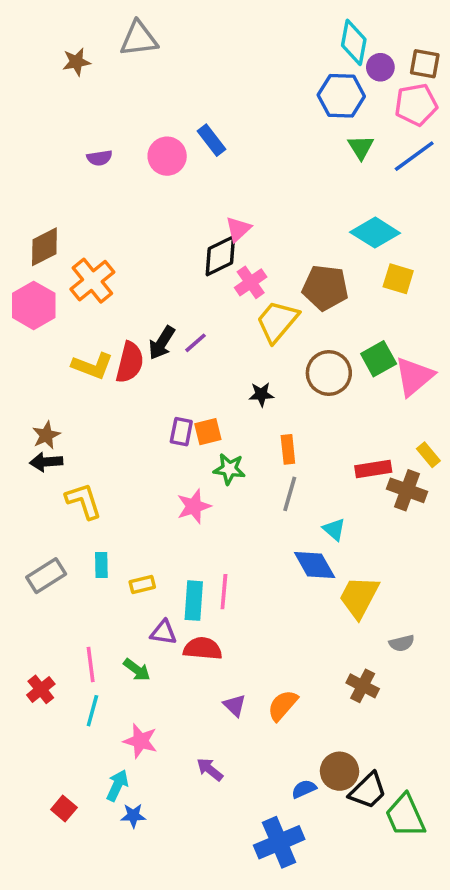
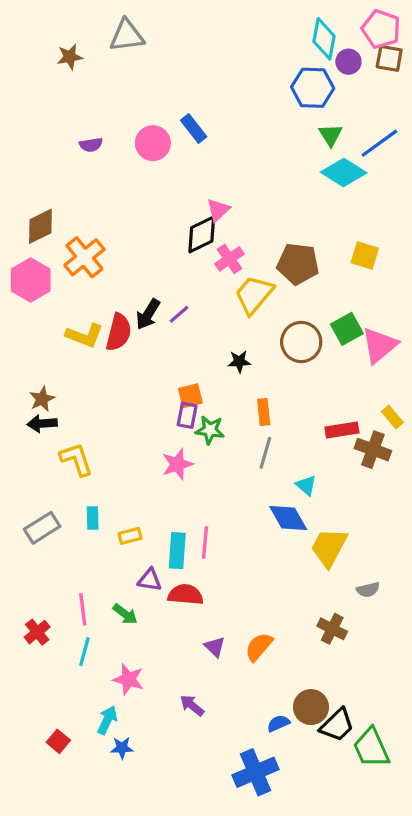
pink pentagon: (416, 105) -> (381, 29), moved, turned 30
cyan diamond: (375, 233) -> (344, 172), moved
purple rectangle: (181, 432) -> (187, 415), moved

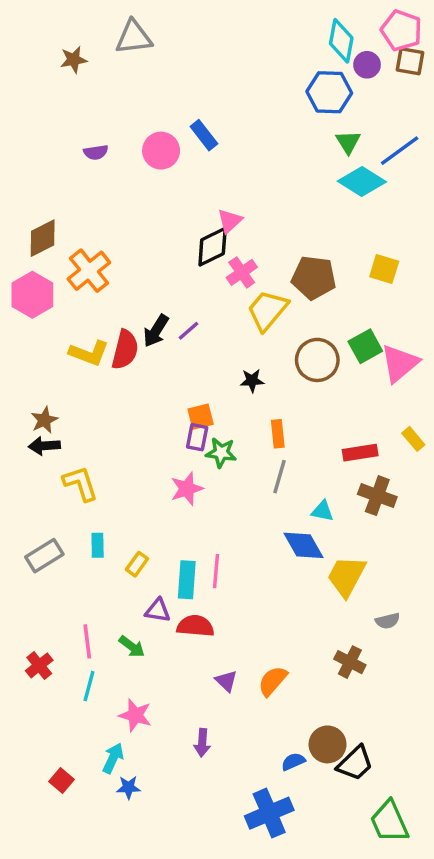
brown cross: (373, 450) -> (377, 496), moved
cyan triangle: (306, 485) -> (322, 511), turned -30
yellow rectangle: (130, 536) -> (137, 564), turned -40
purple arrow: (192, 705) -> (202, 743), turned -125
green trapezoid: (371, 748) -> (389, 822), moved

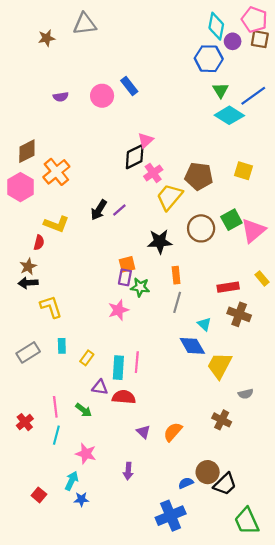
red semicircle: (125, 350) -> (39, 243), moved, size x0.6
black star: (252, 381) -> (160, 241), size x1.6
cyan triangle: (322, 511) -> (204, 324), turned 32

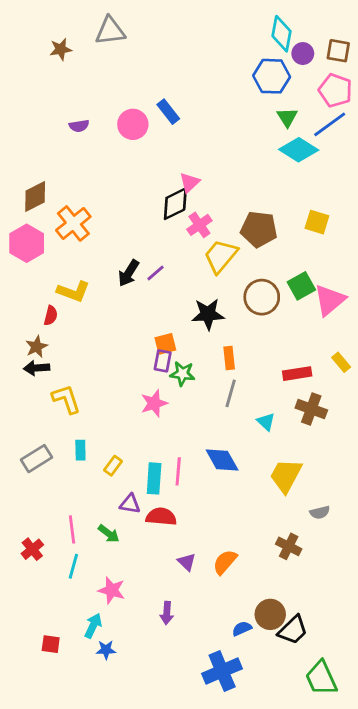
pink pentagon: (254, 20) -> (335, 90), moved
blue diamond: (192, 346) -> (222, 460), moved
red square: (39, 495) -> (51, 644), turned -32

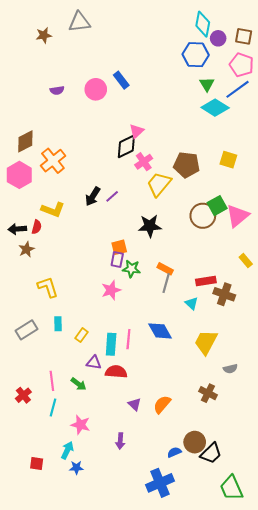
brown circle: (262, 297) -> (203, 216), moved
orange rectangle: (229, 358) -> (165, 269), moved, turned -56
black arrow: (37, 368) -> (17, 229), moved
red rectangle: (297, 374) -> (206, 281), moved

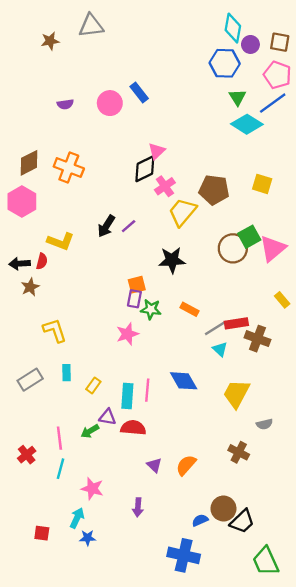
orange cross: (53, 161) -> (69, 168), moved, turned -30
gray line: (166, 283) -> (215, 328), moved, turned 42
green arrow: (78, 384) -> (90, 431), moved, turned 112
blue cross: (160, 483) -> (184, 555), turned 36

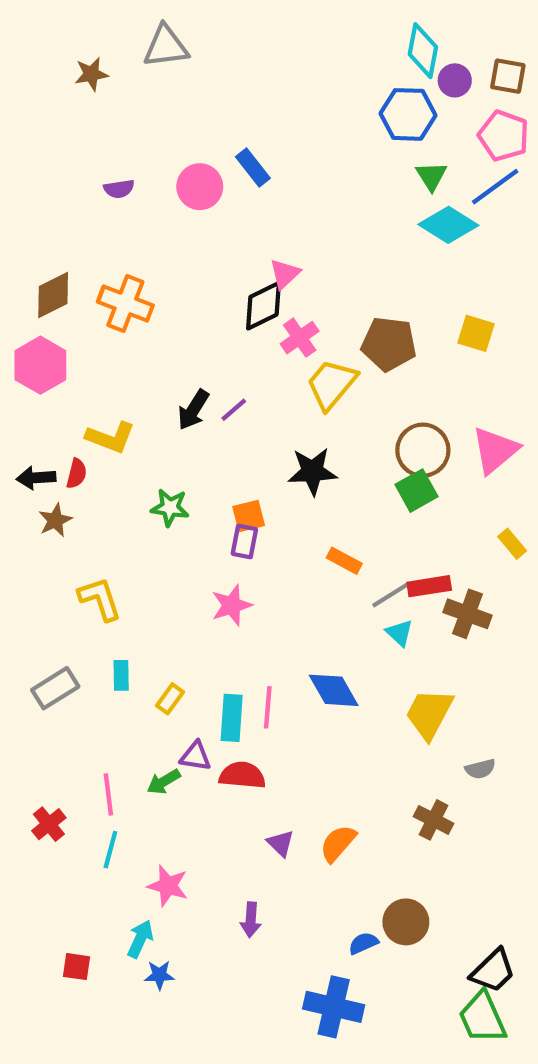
green square: (249, 237) -> (416, 491), moved
green star: (151, 309) -> (170, 508), moved
black trapezoid: (242, 521) -> (493, 971), moved

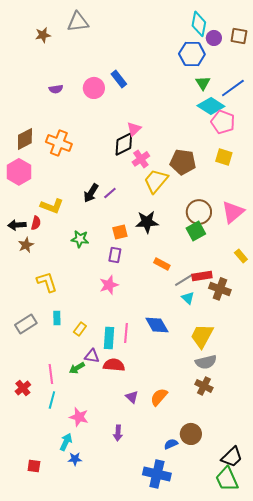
pink pentagon: (504, 136) -> (223, 122), moved
orange square: (249, 516) -> (120, 232), moved
gray semicircle: (480, 769) -> (206, 362), moved, size x1.5
red square: (76, 967) -> (34, 466), moved

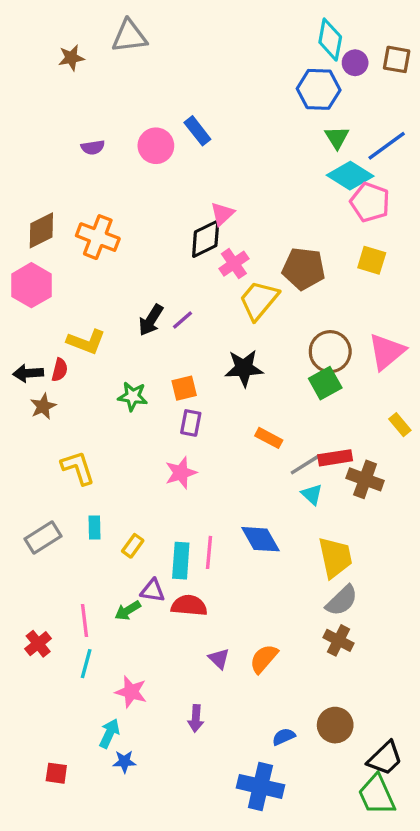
orange square: (120, 232) -> (184, 388), moved
yellow trapezoid: (202, 336) -> (335, 557), turned 140
gray semicircle: (206, 362) -> (342, 601), turned -30
brown circle: (191, 434) -> (335, 725), moved

